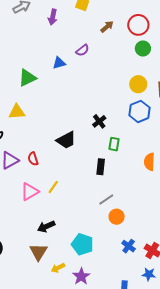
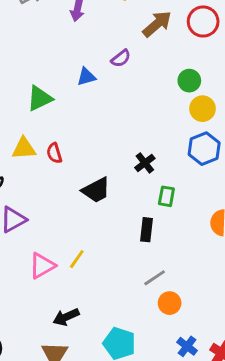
brown arrow: (107, 27) -> (157, 24), size x1.5
green circle: (143, 49) -> (189, 81), moved
red semicircle: (33, 159) -> (54, 153), moved

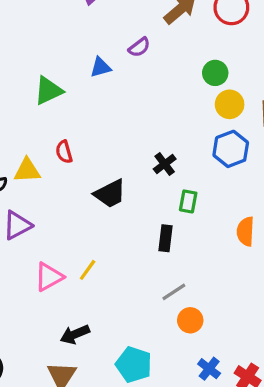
yellow triangle: (24, 148) -> (27, 170), moved

